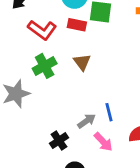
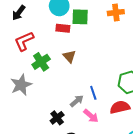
red L-shape: (42, 30) -> (24, 41), moved, turned 125

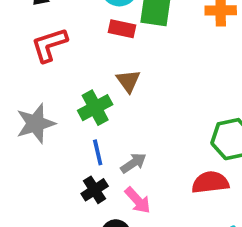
green cross: (41, 62) -> (95, 108), moved
blue line: (93, 93) -> (98, 152), moved
pink arrow: (91, 116) -> (138, 200), moved

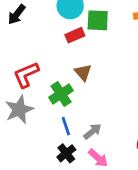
red rectangle: (122, 29) -> (75, 35), turned -30
red L-shape: (49, 45) -> (26, 75), moved

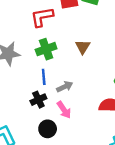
brown triangle: (83, 72) -> (83, 47), moved
red L-shape: (26, 75) -> (42, 17), moved

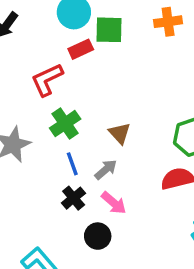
brown triangle: (83, 47) -> (120, 133), moved

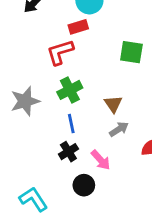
green square: (109, 30) -> (131, 52), moved
red rectangle: (81, 49) -> (78, 27), moved
gray arrow: (106, 170) -> (119, 129), moved

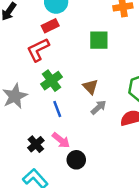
black cross: (68, 152) -> (36, 144), moved
pink arrow: (101, 160) -> (61, 140), moved

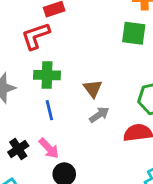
green square: (99, 40) -> (134, 33), moved
green cross: (51, 81) -> (47, 75), turned 30

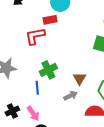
green cross: (47, 75) -> (48, 70), moved, turned -36
brown triangle: (93, 89) -> (80, 79), moved

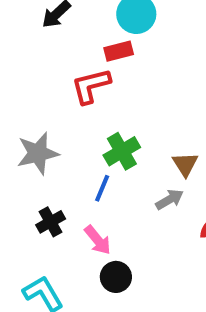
blue line: (37, 88) -> (102, 188), turned 32
black cross: (12, 111) -> (51, 222), moved

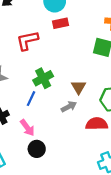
red rectangle: (119, 51) -> (61, 23), moved

